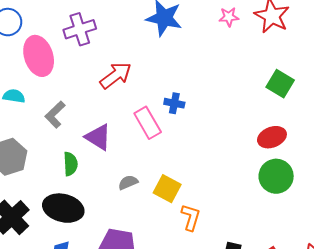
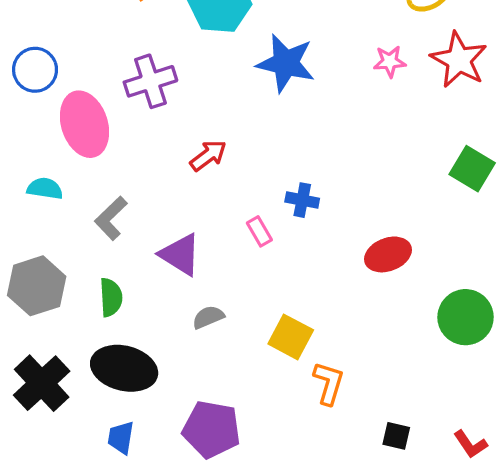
red arrow: (116, 75) -> (208, 156), size x0.7
pink rectangle: (148, 123) -> (259, 231), size x0.6
red ellipse: (272, 137) -> (388, 254), moved
green semicircle: (70, 164) -> (111, 297), moved
gray semicircle: (128, 182) -> (208, 317), moved

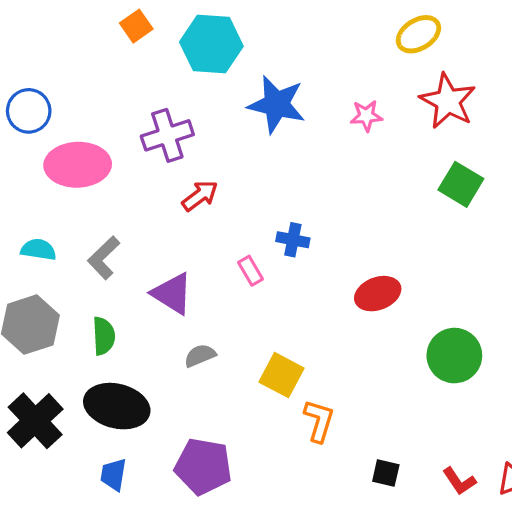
pink star: (390, 62) -> (366, 116), moved
purple cross: (150, 81) -> (167, 135), moved
pink ellipse: (85, 124) -> (78, 165), turned -74
green square: (472, 169) -> (461, 184), moved
cyan semicircle: (45, 189) -> (38, 250), moved

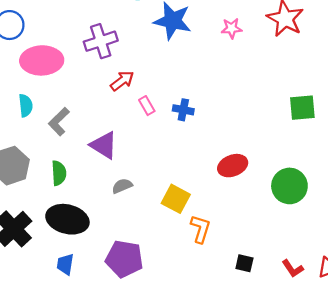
green square: (461, 184) -> (302, 108), moved, turned -36
cyan semicircle: (38, 250) -> (26, 106), moved, turned 75
pink rectangle: (250, 271) -> (147, 106), moved
red ellipse: (378, 294) -> (233, 166), moved

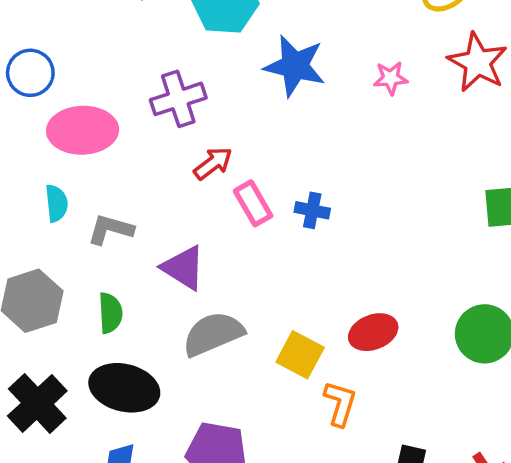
pink rectangle: (147, 106) -> (253, 203), size x1.4
gray L-shape: (59, 122) -> (110, 229), turned 60
red ellipse: (233, 166) -> (373, 332), moved
gray semicircle: (122, 186) -> (213, 334), size x1.8

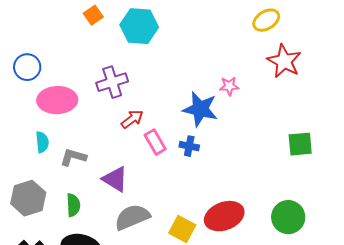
blue star: (295, 66) -> (200, 109), moved
pink star: (391, 78) -> (229, 86), moved
red ellipse: (373, 332) -> (224, 216), size x1.4

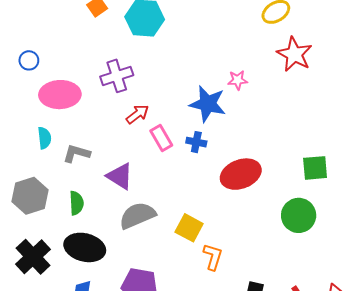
blue circle: (27, 67) -> (29, 60), size x0.7
green square: (300, 144) -> (315, 168), moved
red ellipse: (224, 216) -> (241, 174), moved

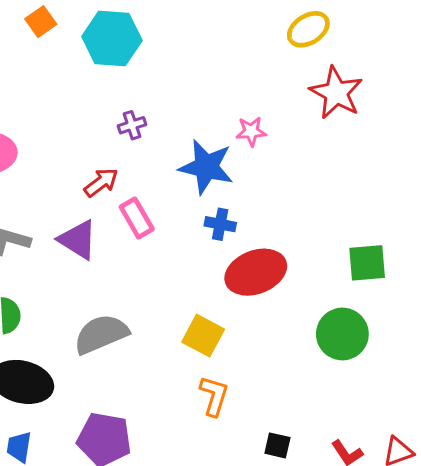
purple cross: (117, 76) -> (132, 125), moved, size x0.6
blue cross: (196, 142) -> (220, 224), moved
purple triangle: (120, 176) -> (78, 240), moved
yellow square: (189, 228) -> (203, 336), moved

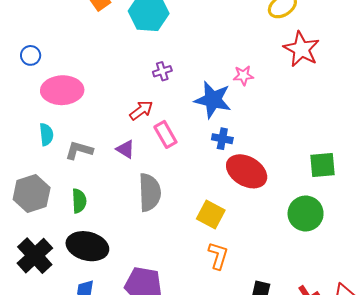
purple triangle: (78, 240) -> (125, 149), size x0.7
red ellipse: (256, 272) -> (247, 171), turned 51
gray semicircle: (101, 334) -> (150, 192), moved, turned 111

